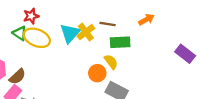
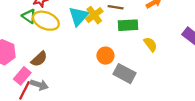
yellow semicircle: (111, 62) -> (150, 44), moved
brown semicircle: (17, 77) -> (39, 59), moved

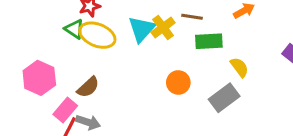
gray rectangle: (125, 74) -> (224, 98), moved, turned -65

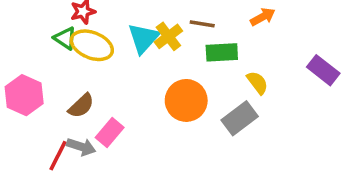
orange circle: (178, 82) -> (186, 100), size x1.5
pink rectangle: (65, 110) -> (110, 132), moved

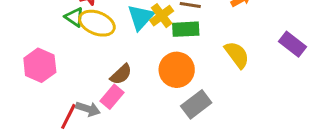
green rectangle: (222, 52) -> (186, 29), moved
yellow semicircle: (257, 83) -> (237, 55), size x1.4
brown semicircle: (81, 106) -> (121, 74), moved
gray rectangle: (240, 118) -> (196, 104), moved

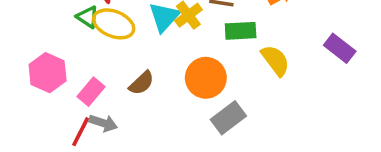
green rectangle: (186, 29) -> (241, 31), moved
pink rectangle: (112, 97) -> (91, 92), moved

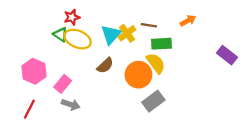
yellow semicircle: (275, 60) -> (156, 63), moved
brown semicircle: (141, 83) -> (105, 65), moved
red line: (81, 132) -> (29, 109), moved

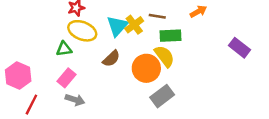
green triangle: (60, 34) -> (64, 49), moved, turned -42
pink hexagon: (34, 71) -> (18, 76), moved

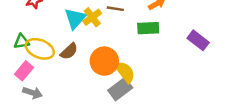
yellow ellipse: (82, 31) -> (40, 49), moved
green rectangle: (171, 36) -> (148, 28), moved
yellow semicircle: (164, 56) -> (125, 72), moved

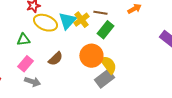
green rectangle: (148, 28) -> (105, 30), moved, turned -48
yellow ellipse: (40, 49) -> (45, 23), moved
brown semicircle: (69, 51) -> (55, 59), moved

